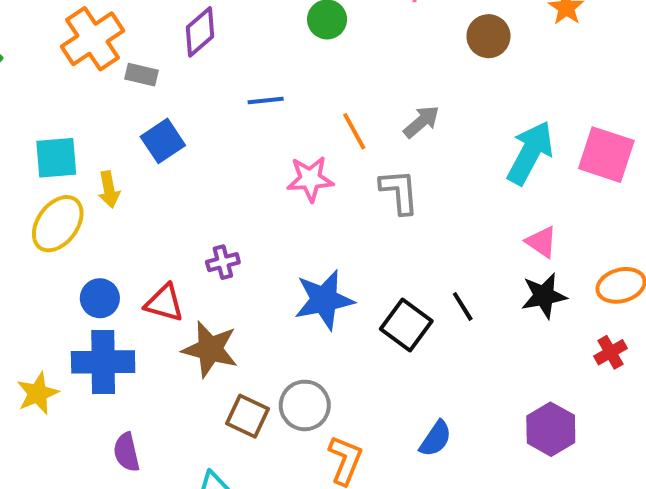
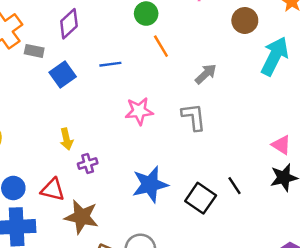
orange line: (354, 131) -> (161, 46), moved
blue square: (163, 141) -> (63, 75), moved
cyan arrow: (530, 153) -> (275, 56), moved
yellow arrow: (109, 189) -> (66, 139), moved

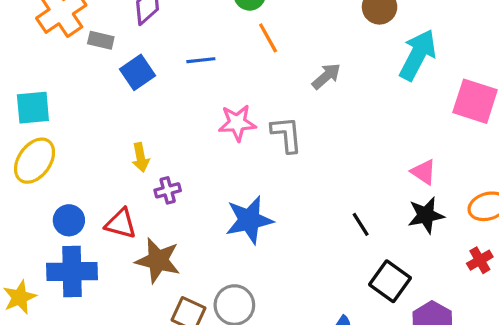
gray L-shape: (194, 117) -> (287, 134), moved
black square: (201, 198) -> (390, 281), moved

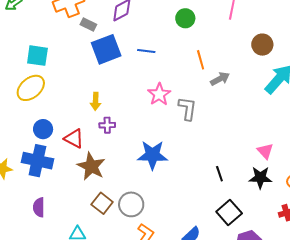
orange line: (268, 38) -> (201, 60), moved
blue square: (138, 72) -> (106, 49), size x1.4
pink star: (237, 123) -> (159, 94), turned 30

